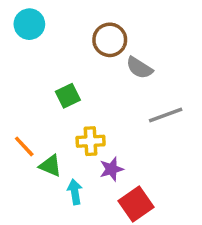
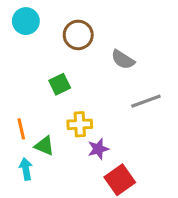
brown circle: (110, 40) -> (78, 35), moved
orange line: (24, 146) -> (21, 129), turned 30
cyan arrow: (75, 192) -> (26, 169), moved

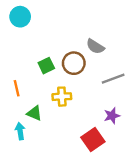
brown circle: (78, 35) -> (74, 63), moved
orange line: (21, 129) -> (17, 88), moved
purple star: (98, 149) -> (112, 116), moved

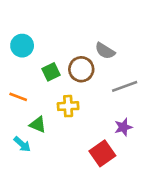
cyan circle: (20, 17) -> (22, 46), moved
orange line: (17, 88) -> (18, 97), turned -56
cyan arrow: (20, 131) -> (22, 144), turned 140

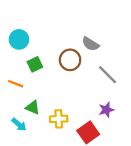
green square: (51, 72) -> (35, 64), moved
gray line: (125, 86) -> (107, 75), turned 65
yellow cross: (68, 106) -> (59, 119), moved

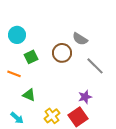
purple star: (106, 110) -> (85, 97), moved
yellow cross: (59, 119) -> (52, 116), moved, turned -35
cyan arrow: (19, 125) -> (17, 118), moved

